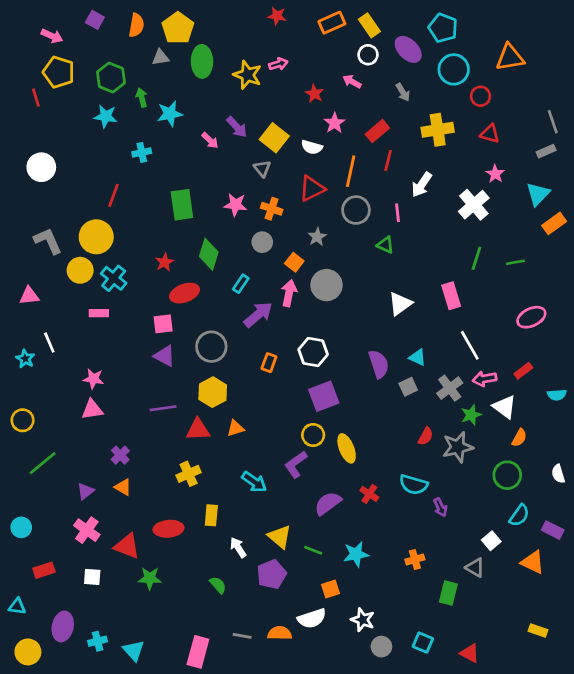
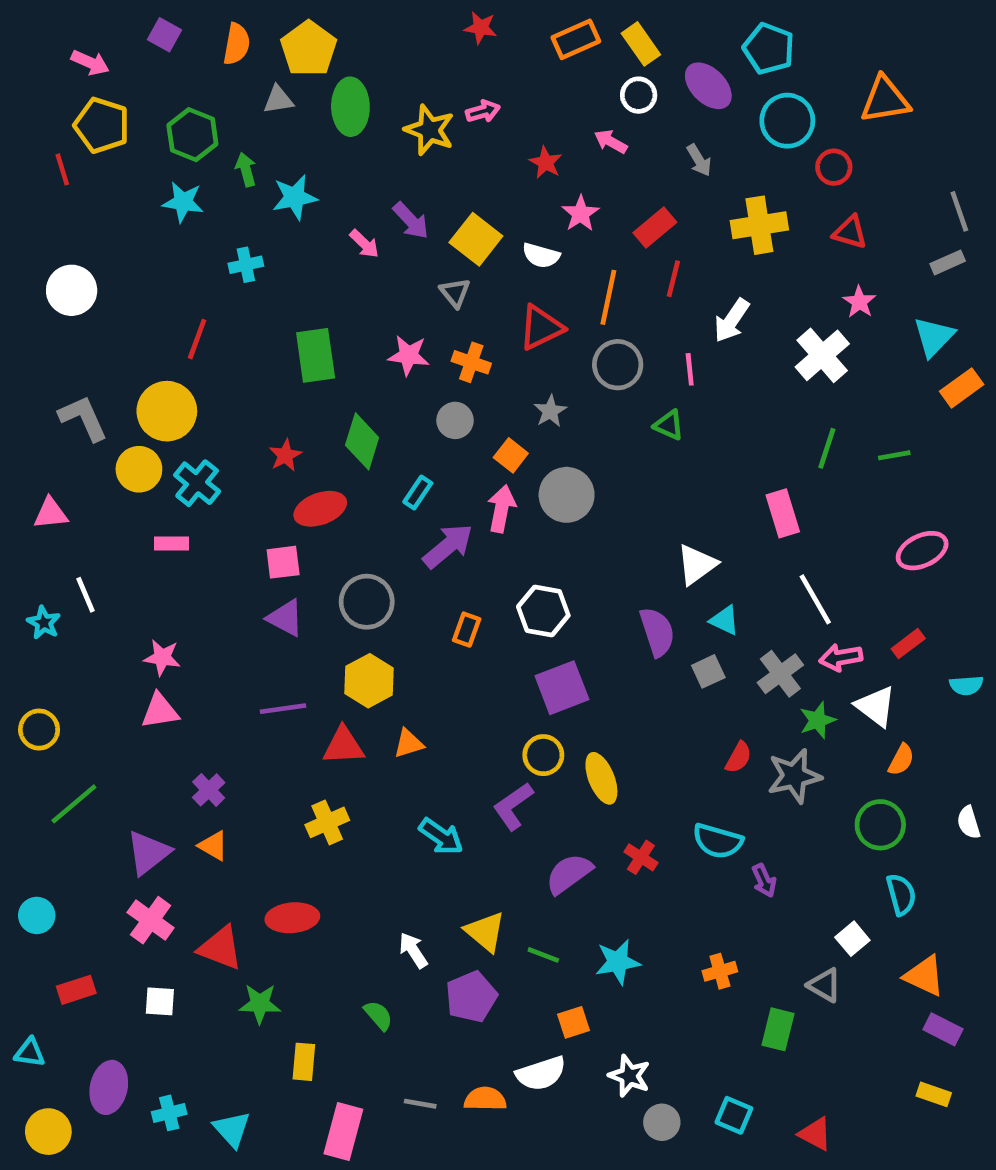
white triangle: (400, 304) -> (697, 565), moved
purple triangle: (85, 491) -> (148, 853), size x1.5
yellow rectangle: (211, 515) -> (304, 1062), moved
cyan semicircle: (519, 515) -> (901, 895), turned -50
purple rectangle: (553, 530) -> (943, 1029), moved

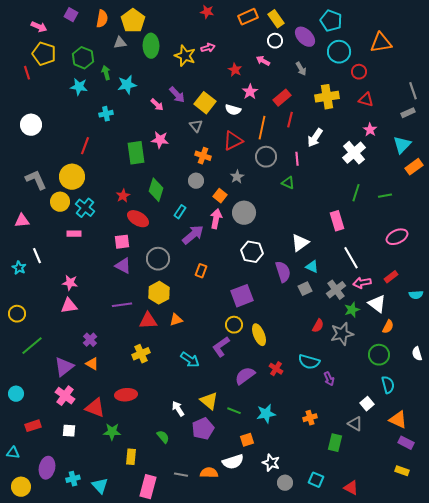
pink star: (409, 355) -> (160, 140), moved
red ellipse: (320, 509) -> (138, 219), turned 50
white hexagon: (543, 611) -> (252, 252), moved

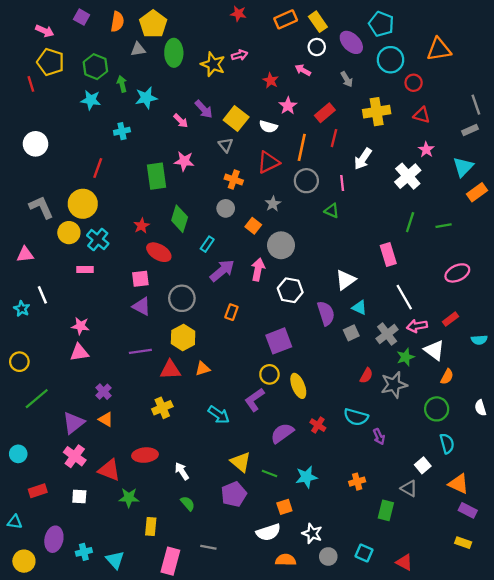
pink arrow: (216, 219) -> (258, 269), moved
white arrow: (178, 409) -> (182, 471), moved
orange semicircle: (209, 473) -> (286, 560), moved

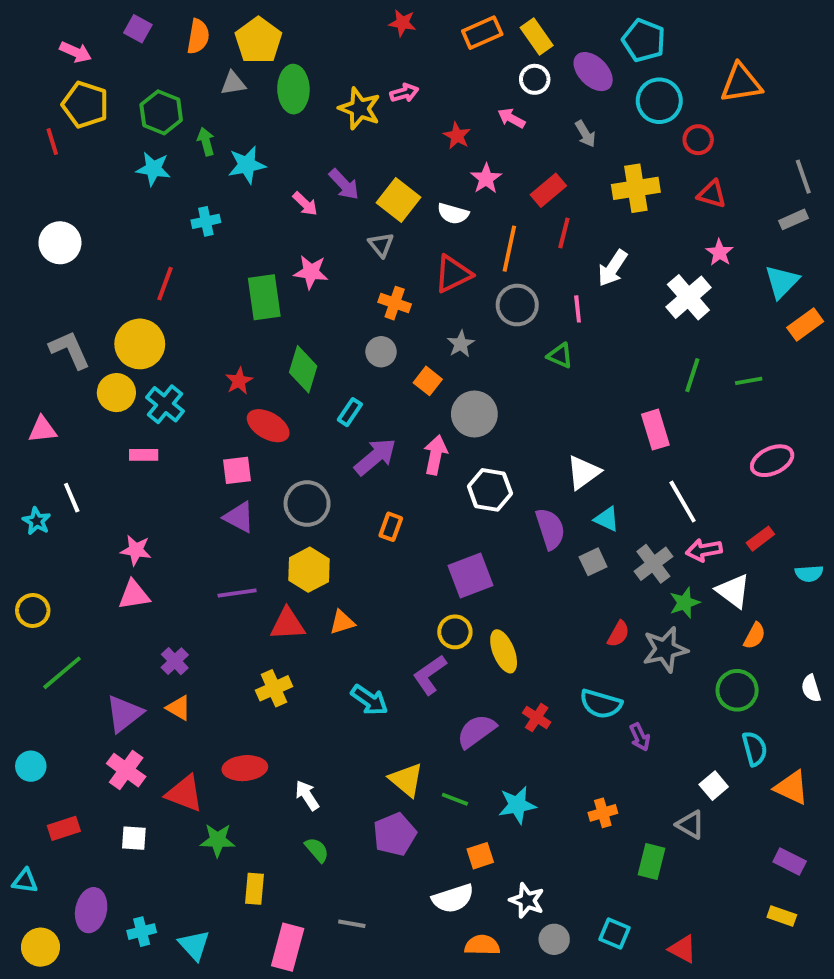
orange triangle: (459, 484) -> (792, 788), moved

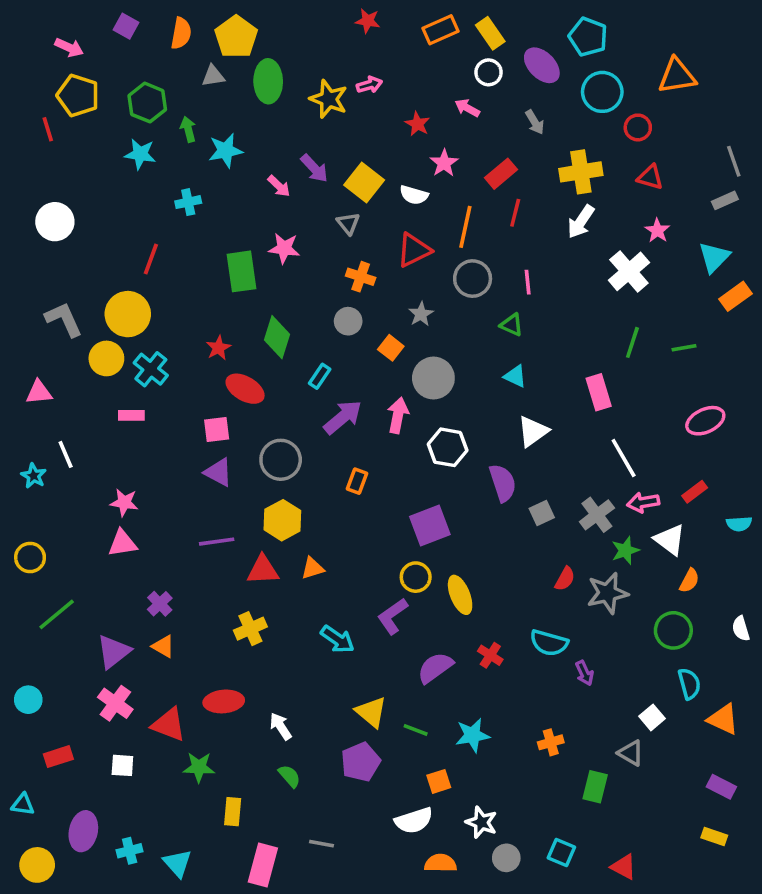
white arrow: (613, 268) -> (581, 222), moved
cyan triangle: (607, 519) -> (515, 376), moved

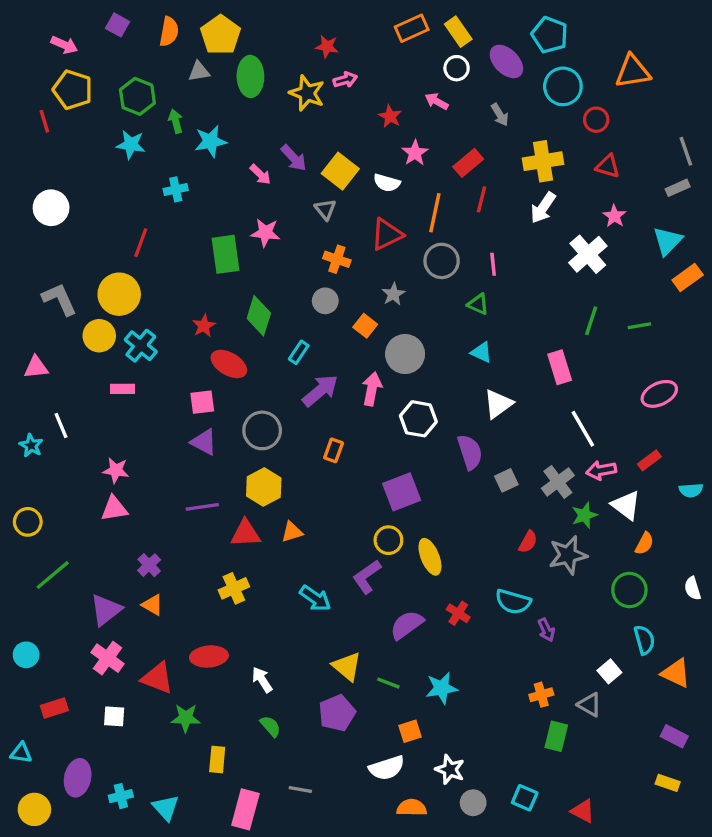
red star: (368, 21) -> (327, 47), moved
orange cross: (551, 742) -> (541, 695), moved

